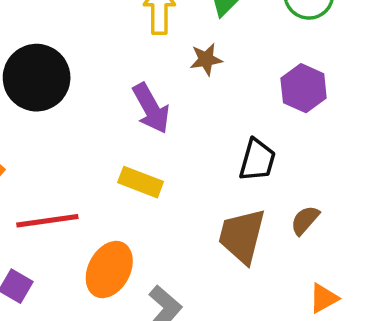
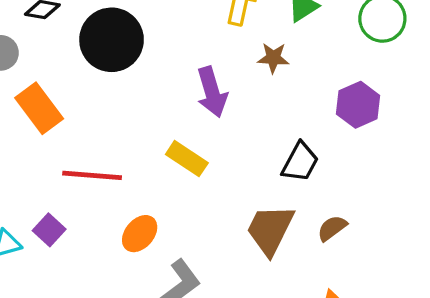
orange ellipse: (109, 270) -> (140, 234), size x0.7

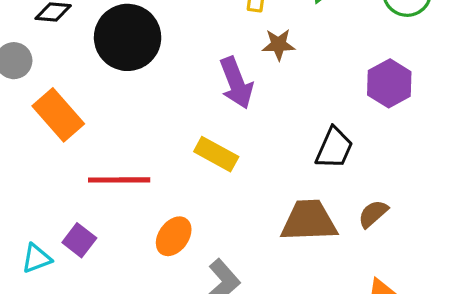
brown star: (273, 58) -> (279, 45), moved
brown trapezoid: (270, 230) -> (309, 221), turned 66

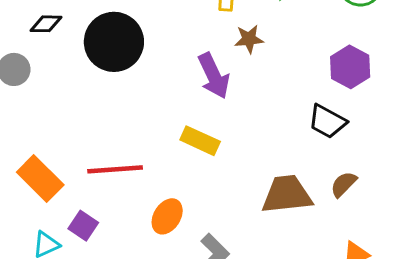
orange rectangle: (58, 115) -> (40, 179), moved
black trapezoid: (334, 148) -> (327, 121), moved, turned 99

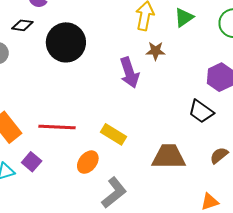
yellow rectangle: (200, 141) -> (114, 134), moved
brown semicircle: (344, 184) -> (219, 155), moved

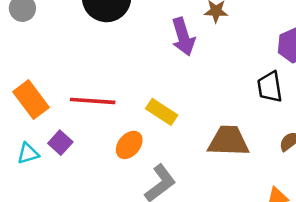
black trapezoid: (201, 111) -> (270, 87), turned 44

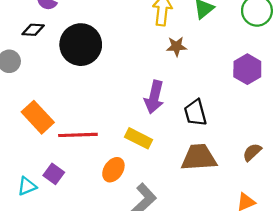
purple arrow: (183, 37) -> (154, 97), moved, turned 36
black trapezoid: (270, 87) -> (195, 113), moved
orange rectangle: (31, 100) -> (38, 117), moved

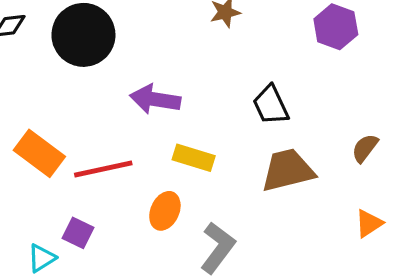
purple arrow: (154, 97) -> (155, 99), moved, turned 96

